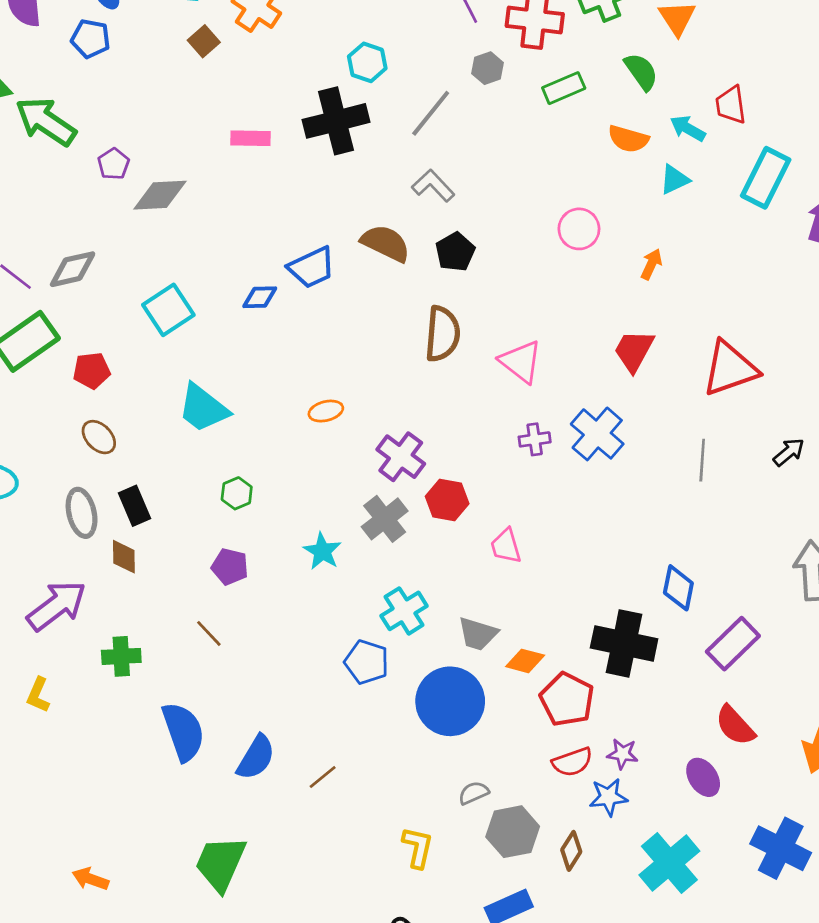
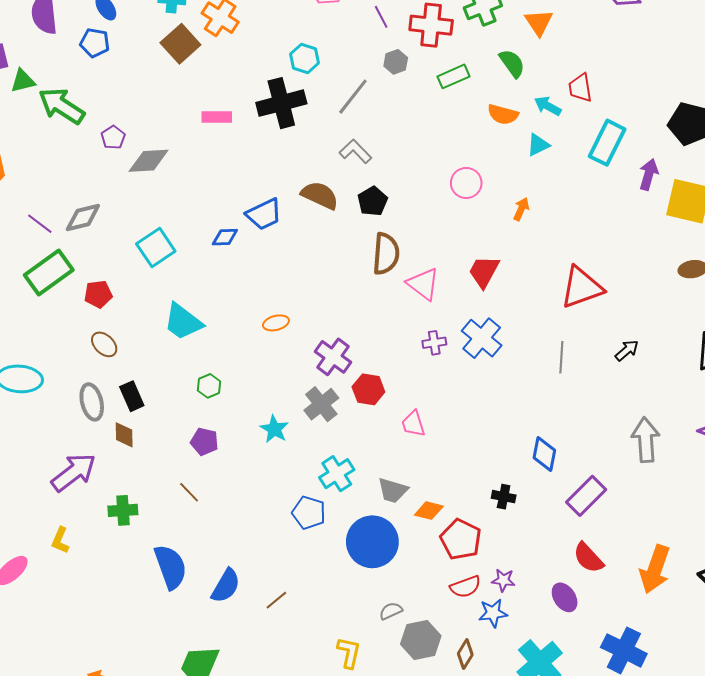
brown square: (204, 41) -> (180, 44), size x1.6
brown semicircle: (443, 334) -> (386, 254), moved
red trapezoid: (634, 351) -> (484, 272), moved
black cross: (624, 643) -> (504, 497), size x0.5

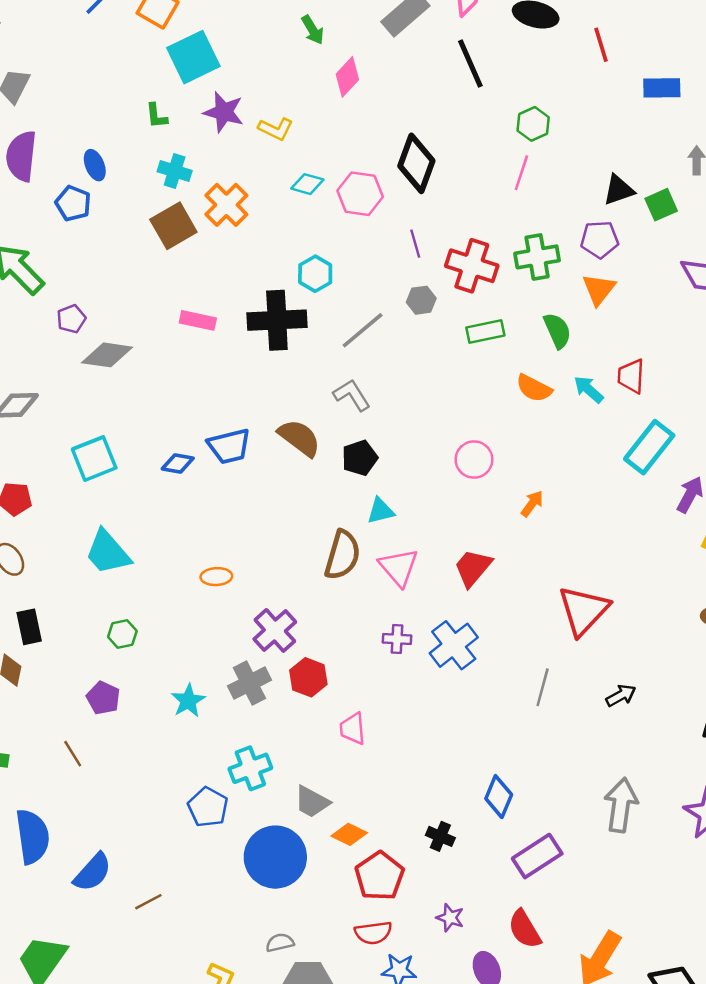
cyan triangle: (538, 145) -> (381, 511), moved
brown semicircle: (386, 254) -> (342, 555), moved
red triangle: (582, 287) -> (583, 611), turned -39
purple star: (503, 580) -> (450, 918), moved

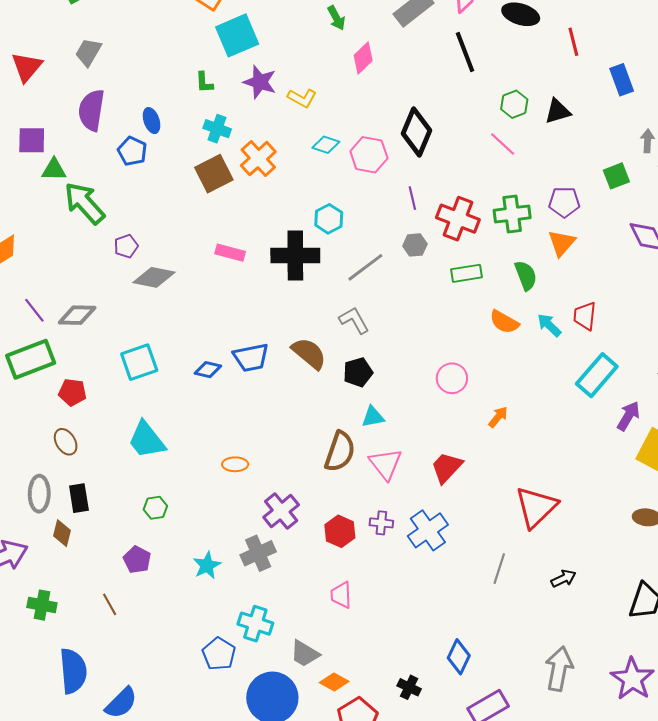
blue rectangle: (662, 88) -> (622, 80), turned 68
pink line: (521, 173) -> (503, 144), turned -68
black triangle: (619, 190) -> (558, 111), moved
red hexagon: (308, 677) -> (340, 531), moved
cyan cross: (250, 768) -> (255, 624), turned 36

